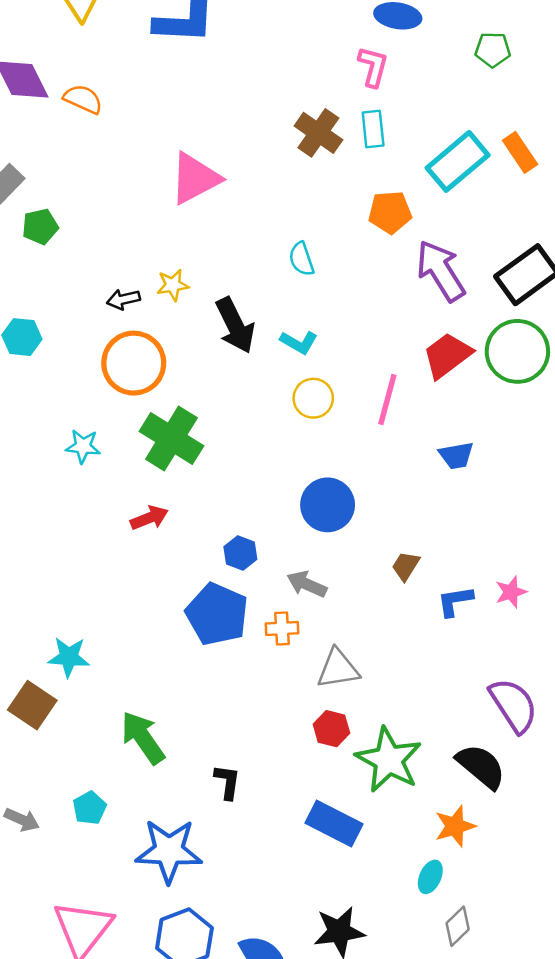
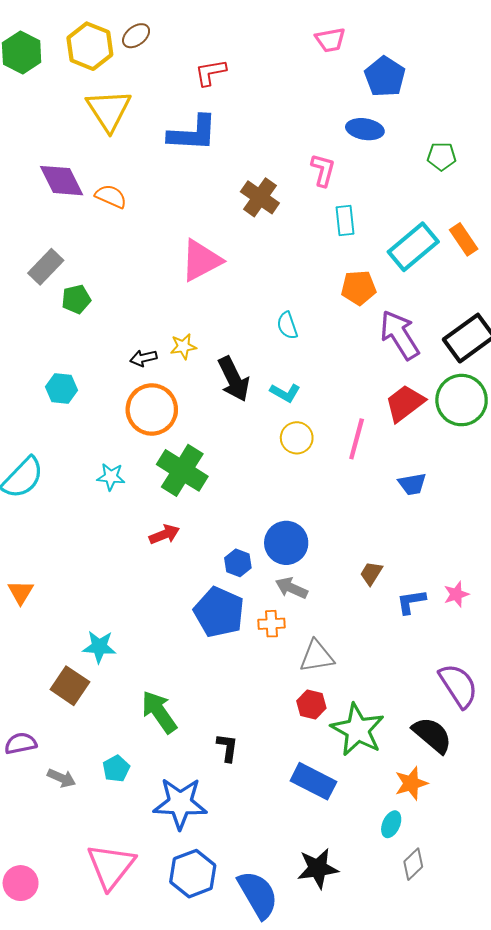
pink L-shape: (373, 67) -> (323, 170), moved
brown cross: (318, 133) -> (260, 197), moved
blue circle: (328, 505) -> (286, 543), moved

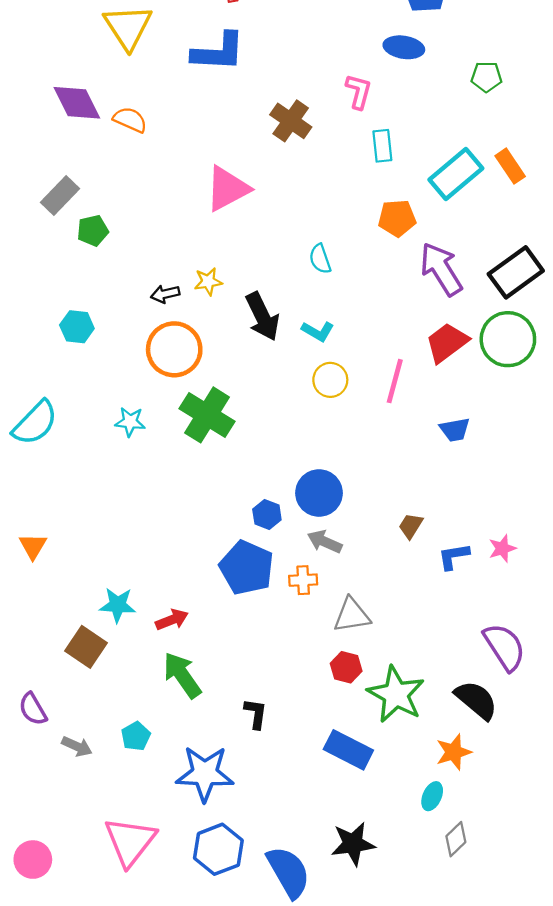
red arrow: (164, 534) -> (172, 620), moved
purple semicircle: (21, 743) -> (33, 709), turned -108

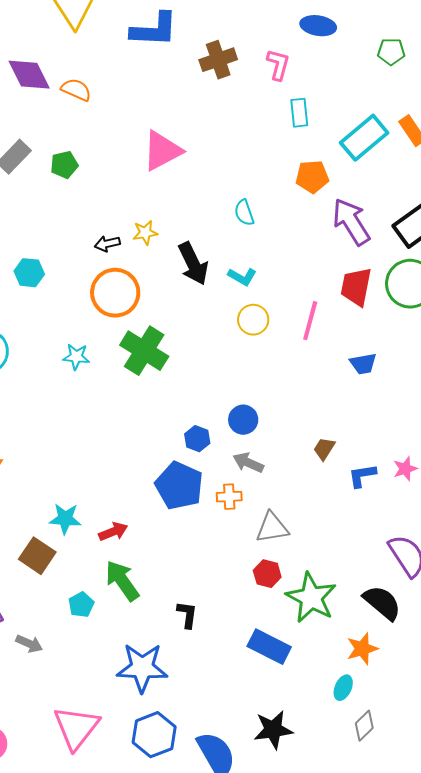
brown cross: (291, 121) -> (218, 60), moved, turned 36
green pentagon: (93, 231) -> (64, 165), moved
red trapezoid: (447, 343) -> (356, 287), turned -42
blue circle: (319, 493) -> (243, 420), size x0.7
cyan pentagon: (136, 736) -> (81, 605), moved

